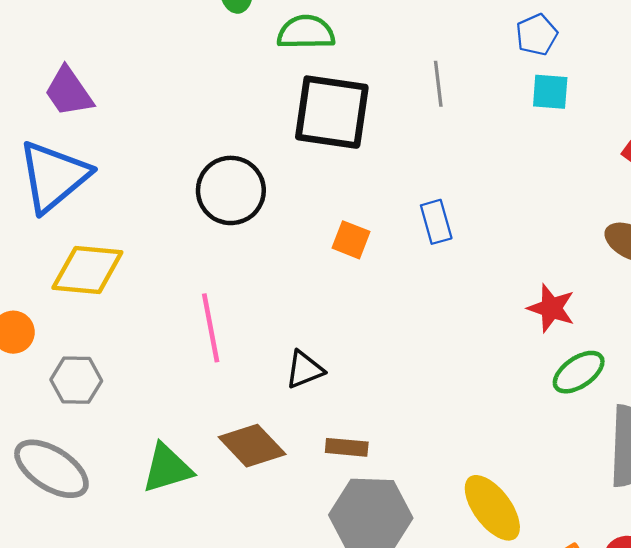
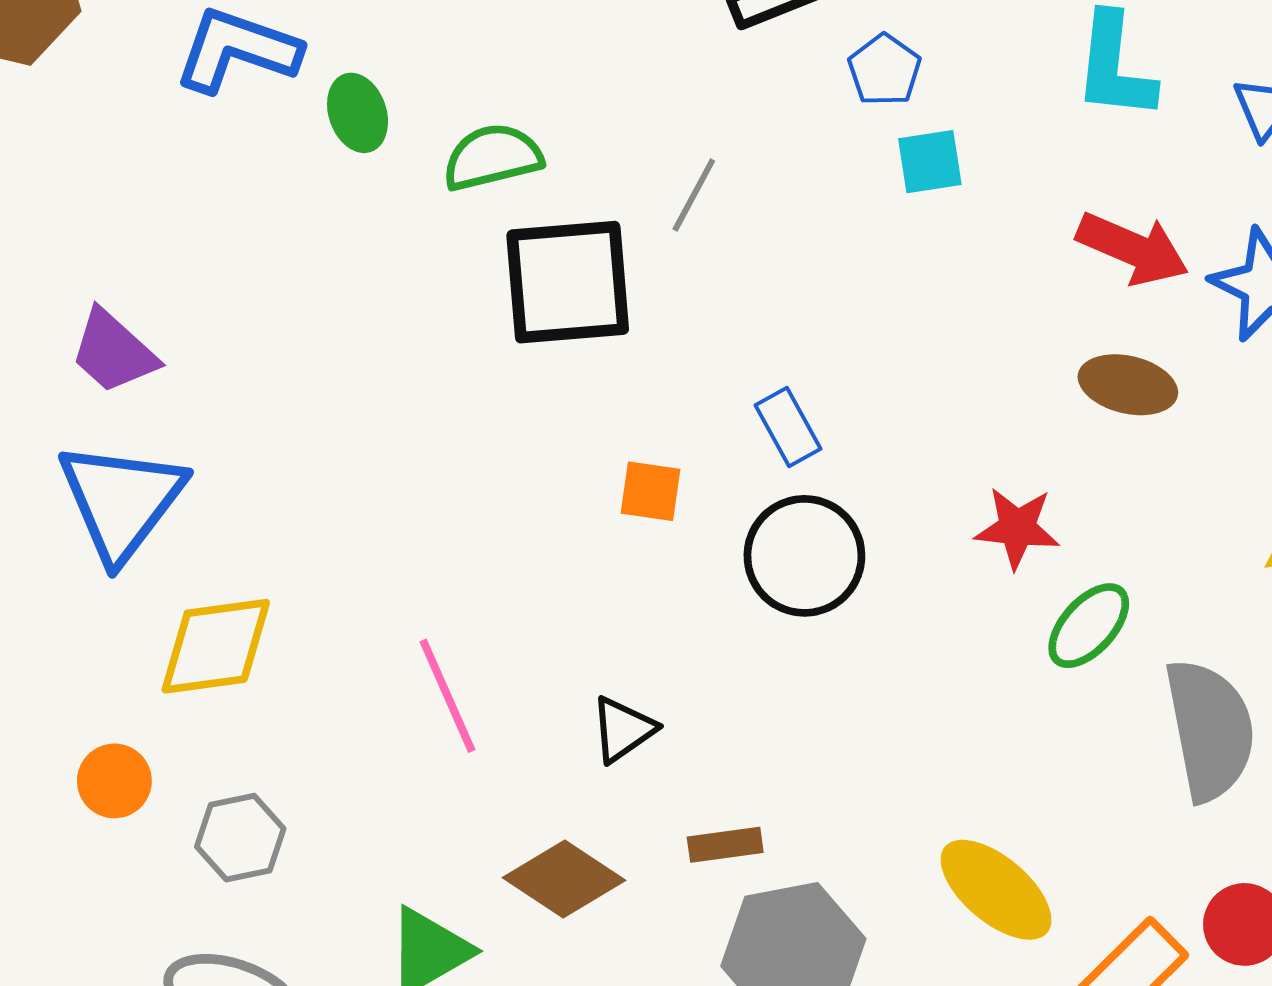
gray line: (438, 84) -> (694, 195), moved, turned 48
black circle: (231, 190) -> (804, 556), moved

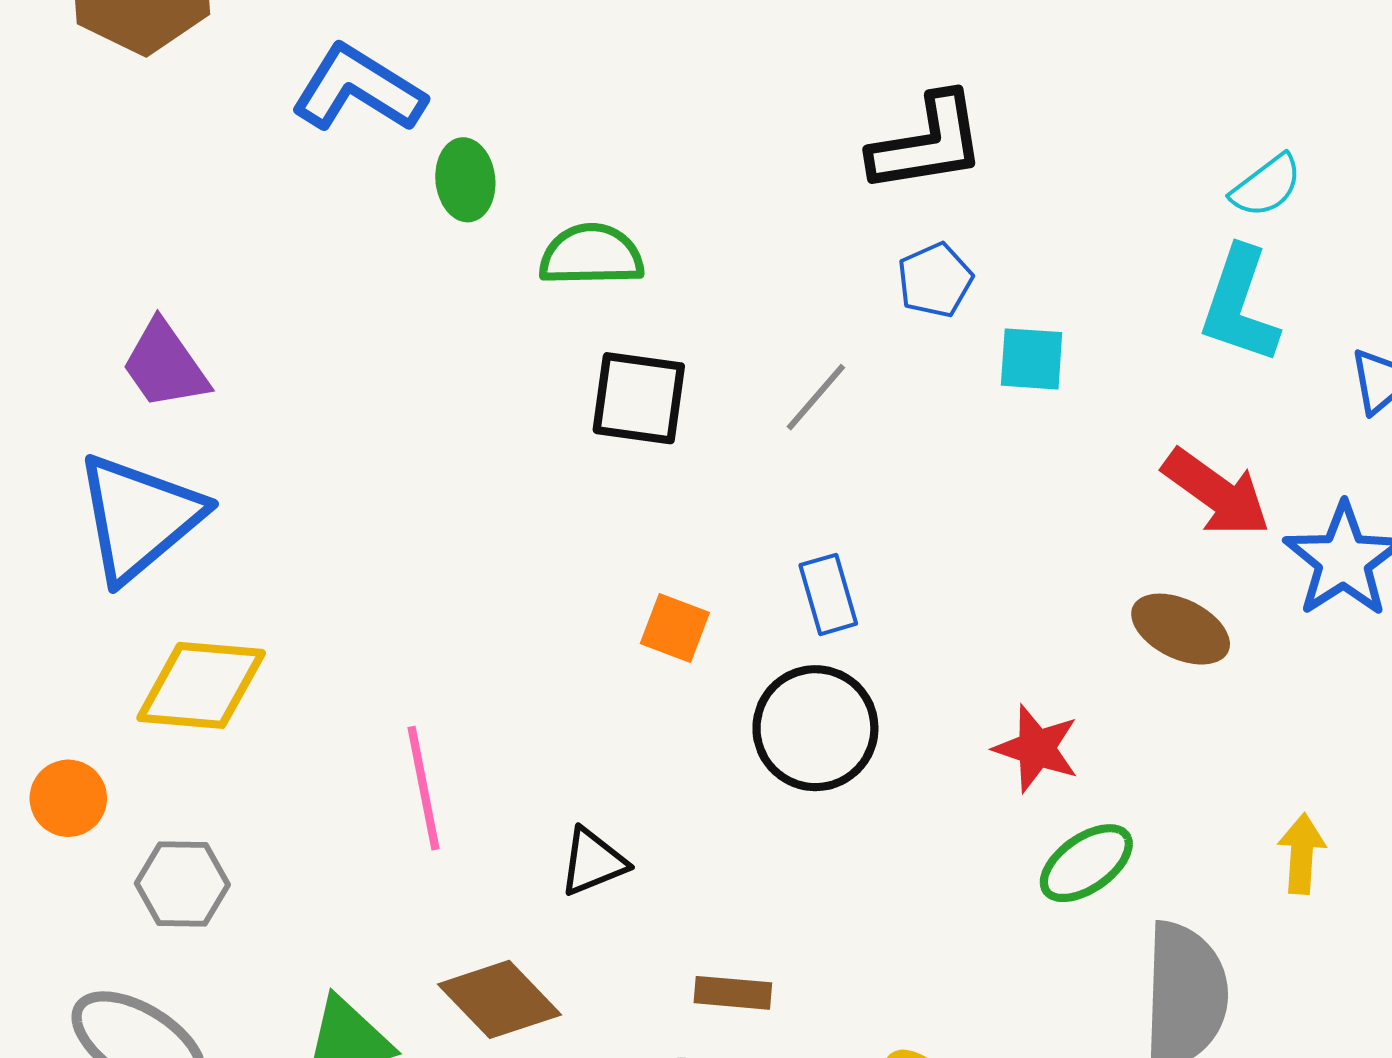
blue pentagon: (884, 70) -> (935, 280), moved
gray line: (694, 195) -> (816, 397), moved
black square: (568, 282) -> (639, 398), size x0.7
brown rectangle: (725, 845) -> (733, 993), moved

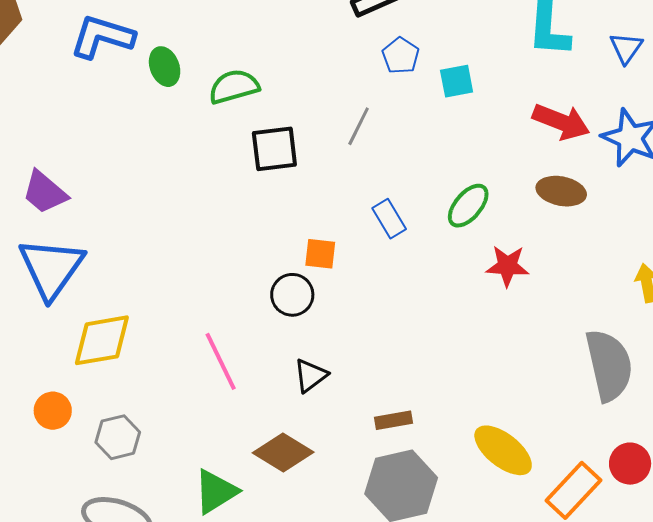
black circle: (815, 728) -> (292, 295), moved, size x0.7
green ellipse: (1086, 863) -> (468, 206), moved

